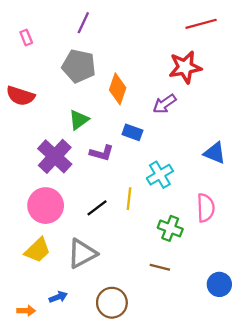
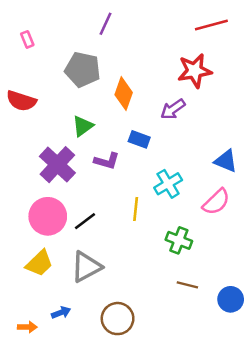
purple line: (83, 23) -> (105, 24), moved
black line: (97, 208) -> (85, 221), moved
pink semicircle: (206, 208) -> (216, 202), moved, turned 48
brown line: (160, 267) -> (187, 285), moved

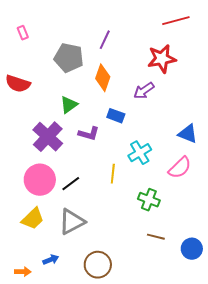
purple line: (105, 24) -> (105, 40), moved

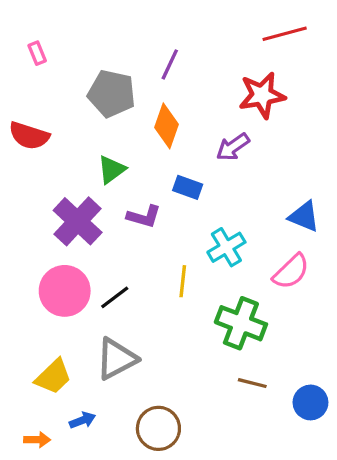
green cross: (149, 200) -> (241, 323), size x1.4
yellow trapezoid: (33, 219) -> (53, 377), moved

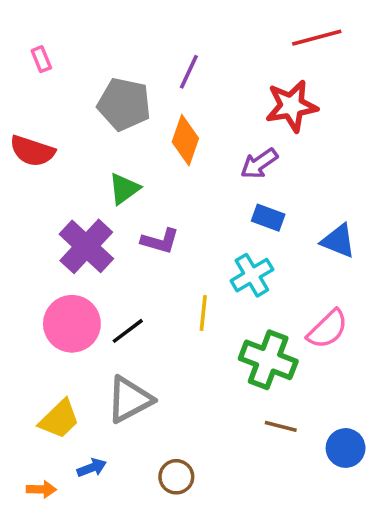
blue rectangle: (188, 187) -> (268, 218), moved
pink semicircle: (291, 271) -> (328, 329), moved
brown circle: (158, 428) -> (176, 477), size x0.7

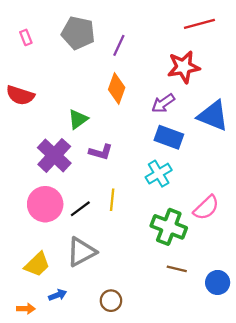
gray pentagon: (124, 104) -> (78, 33), moved
blue rectangle: (268, 218) -> (169, 137), size x1.4
blue triangle: (338, 241) -> (213, 116), moved, size x1.4
yellow line: (203, 313) -> (112, 200), moved

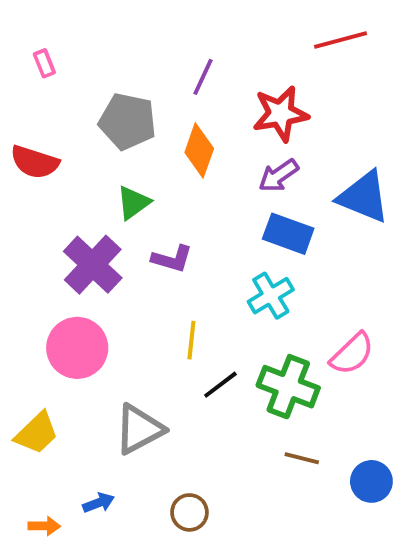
gray pentagon: (78, 33) -> (128, 121), moved
red star: (184, 67) -> (280, 114), moved
black line: (80, 209) -> (220, 385), moved
yellow trapezoid: (37, 264) -> (37, 433), moved

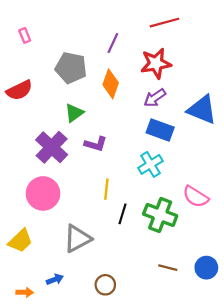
red line: (340, 40) -> (164, 23), moved
red semicircle: (35, 162) -> (19, 90), turned -44
pink semicircle: (352, 354) -> (196, 197), turned 76
black line: (220, 385) -> (123, 214), turned -36
brown line: (302, 458) -> (168, 268), moved

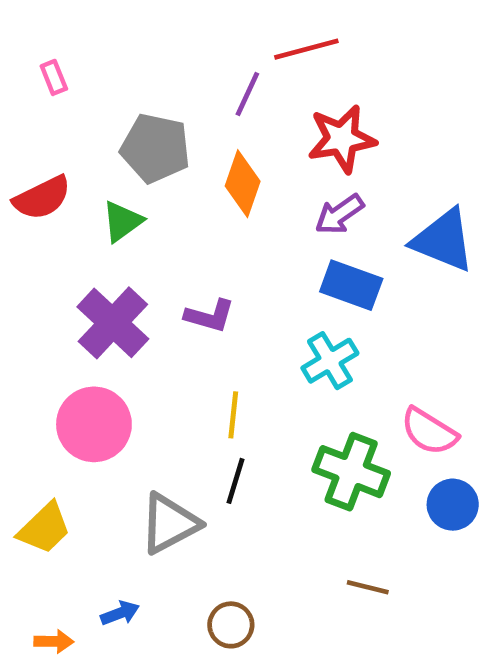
red line: (164, 23) -> (306, 49), moved
green triangle: (74, 113) -> (122, 221), moved
black line: (123, 214) -> (236, 481), moved
blue circle: (206, 268) -> (453, 505), moved

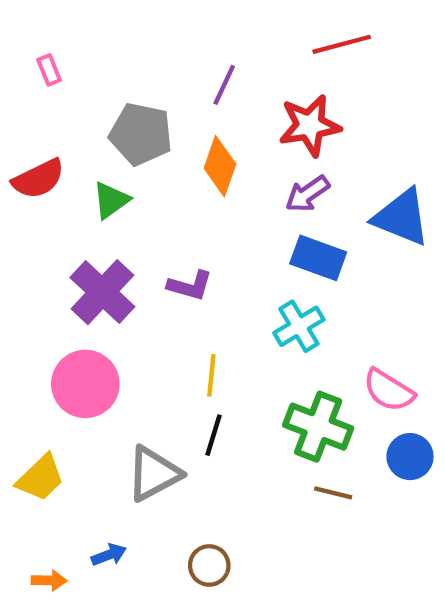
red line: (306, 49) -> (342, 44), moved
brown line: (368, 587) -> (333, 493), moved

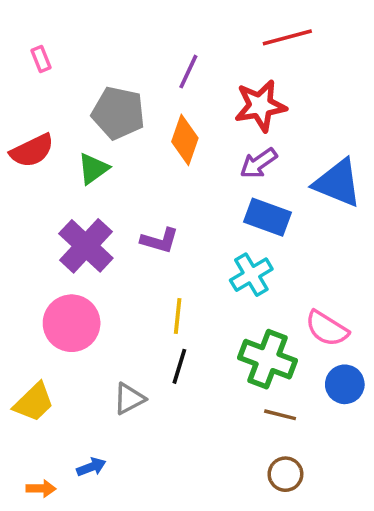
gray triangle: (154, 474) -> (129, 399), size x0.7
brown circle: (209, 565) -> (285, 474), moved

